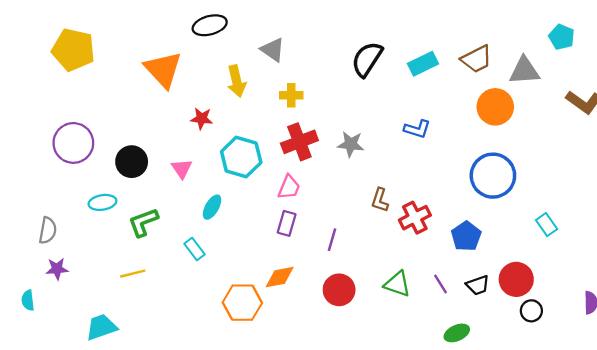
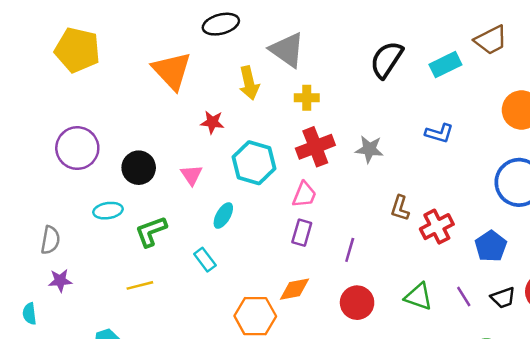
gray triangle: (273, 50) -> (287, 50), size x1.4
brown trapezoid: (477, 59) -> (491, 40), moved

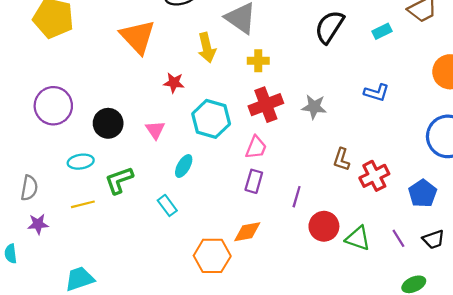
cyan rectangle: (445, 65) -> (382, 31), size x0.7
yellow line: (140, 285) -> (83, 204), moved
red circle: (357, 303) -> (324, 226), moved

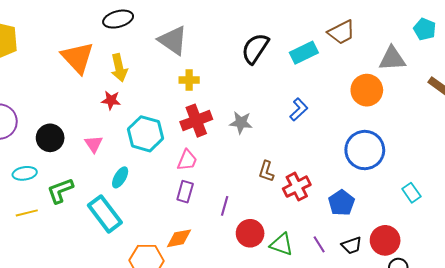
cyan rectangle: (382, 31) -> (304, 53), size x1.5
yellow arrow: (207, 48) -> (119, 68), moved
blue L-shape: (377, 93) -> (299, 109), turned -60
cyan rectangle: (167, 205) -> (105, 214), size x1.8

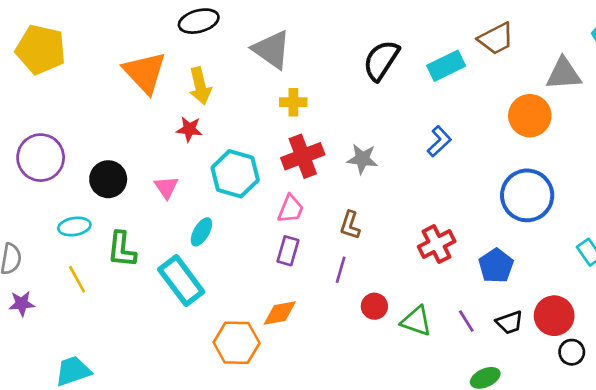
brown L-shape: (266, 171) -> (350, 225), moved
green L-shape: (60, 191) -> (122, 249), turned -64
yellow line: (27, 213) -> (77, 279), turned 75
red circle: (250, 233) -> (374, 306), size x0.7

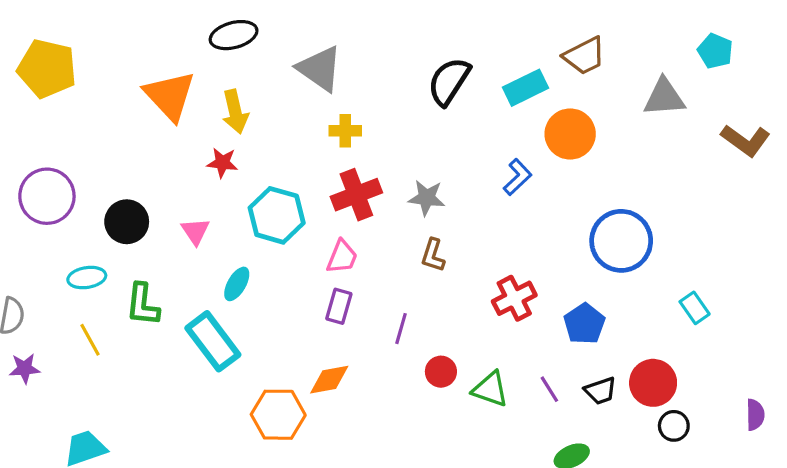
orange circle: (530, 116) -> (570, 134), moved
brown L-shape: (350, 225) -> (433, 255), moved

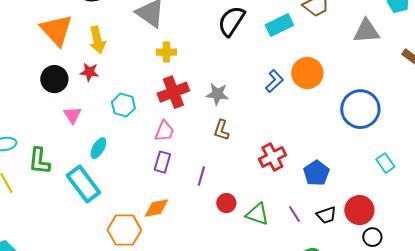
orange circle: (570, 134) -> (307, 73), moved
cyan hexagon: (277, 215) -> (123, 105), size x0.7
black circle: (127, 222) -> (54, 79), moved
blue circle: (621, 241) -> (360, 109), moved

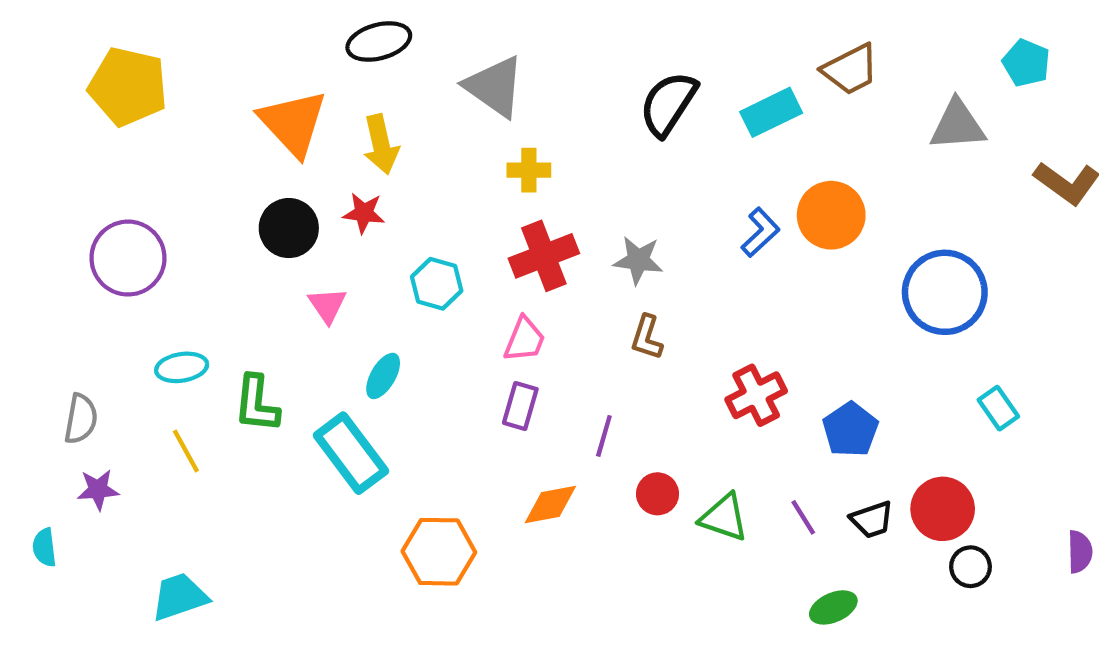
orange diamond: (156, 208) -> (550, 505), moved

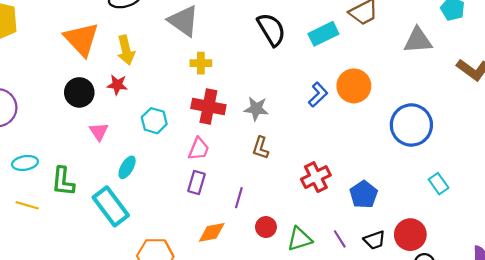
black semicircle: (668, 104) -> (271, 29), turned 116
red cross: (544, 256) -> (208, 107), turned 32
yellow line: (186, 451) -> (27, 205), turned -45
green triangle: (724, 517) -> (300, 239), turned -36

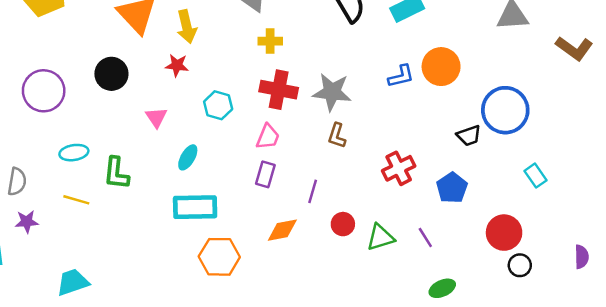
black circle: (79, 92) -> (111, 74), moved
blue L-shape: (318, 95) -> (401, 76), turned 30
gray star: (256, 109) -> (332, 92), size x1.4
cyan rectangle: (111, 206) -> (195, 207), moved, turned -54
black trapezoid: (374, 240) -> (469, 136), moved

